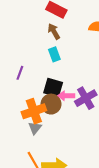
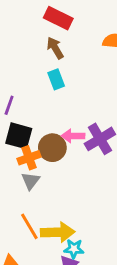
black square: (53, 88) -> (19, 136), moved
orange cross: (34, 111) -> (29, 158), size x0.7

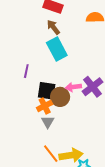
cyan rectangle: (56, 79) -> (57, 49), size x1.6
black square: (19, 136) -> (47, 91), moved

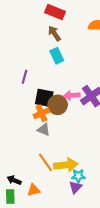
cyan rectangle: (57, 49) -> (57, 56), size x0.7
gray triangle: (48, 122) -> (44, 130), turned -40

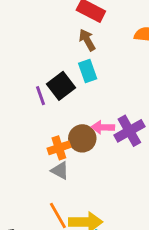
purple line: (24, 77) -> (40, 96), turned -40
black square: (44, 98) -> (61, 86), moved, turned 36

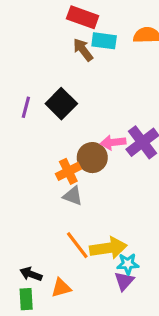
cyan rectangle: (88, 71) -> (104, 41), moved, turned -55
purple line: (40, 96) -> (26, 107), moved, turned 42

